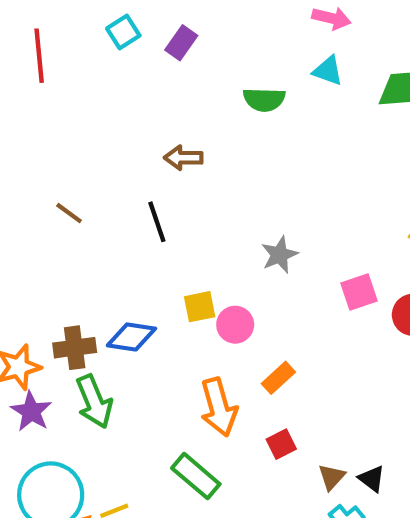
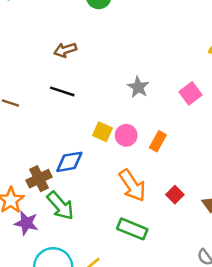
black line: (157, 222) -> (62, 91), turned -35
yellow square: (200, 307) -> (102, 132), turned -36
orange rectangle: (278, 378) -> (158, 141), moved

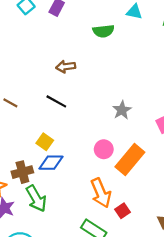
yellow square: (102, 132) -> (45, 142), moved
orange rectangle: (158, 141) -> (130, 159), size x1.8
red square: (175, 195) -> (122, 211), moved

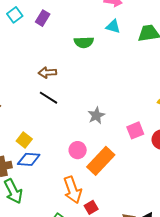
black line: (56, 101) -> (49, 98), moved

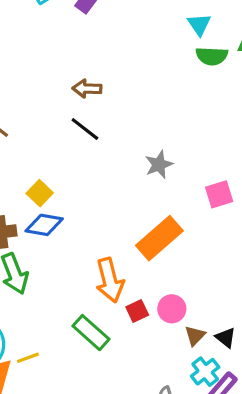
cyan triangle: (113, 26) -> (199, 25), turned 35
green semicircle: (84, 42) -> (212, 56), moved
pink circle: (78, 150) -> (172, 309), moved

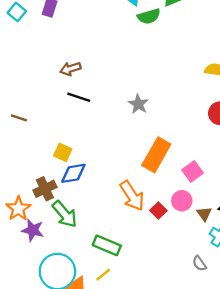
pink square: (219, 194) -> (193, 171), moved
green rectangle: (91, 333) -> (107, 245), moved
yellow line: (28, 358) -> (103, 275), moved

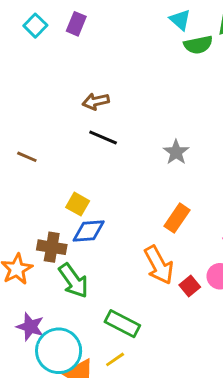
orange rectangle: (156, 155) -> (177, 218), moved, size x0.7
brown cross: (45, 189) -> (52, 247), turned 30
purple star: (33, 230) -> (30, 327), moved

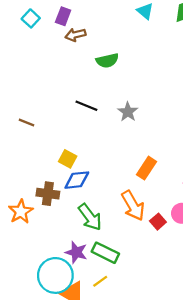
green semicircle: (198, 45) -> (107, 60), moved
brown arrow: (96, 101) -> (75, 35), moved
gray star: (176, 152) -> (128, 112), moved
green arrow: (73, 281) -> (90, 217), moved
purple star: (30, 327) -> (76, 252), moved

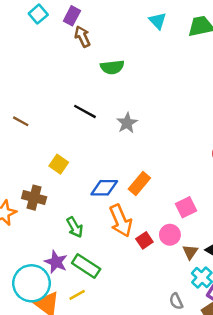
brown arrow: (75, 35) -> (82, 37), turned 72
blue diamond: (77, 180) -> (104, 188), moved
green arrow: (90, 217) -> (75, 227), size x0.7

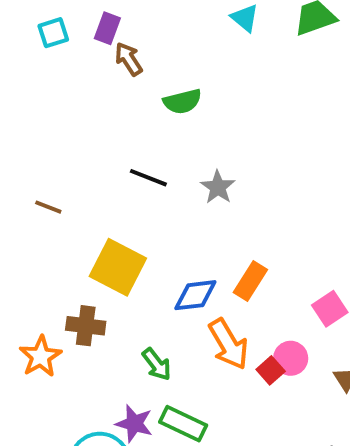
cyan square: (38, 14) -> (53, 33), turned 30
yellow square: (59, 164) -> (118, 267), size x1.8
pink circle: (170, 235) -> (291, 358), moved

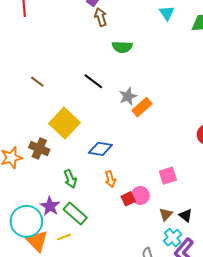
orange rectangle: (250, 281) -> (142, 107), moved
orange arrow: (228, 344) -> (110, 179), size x0.6

